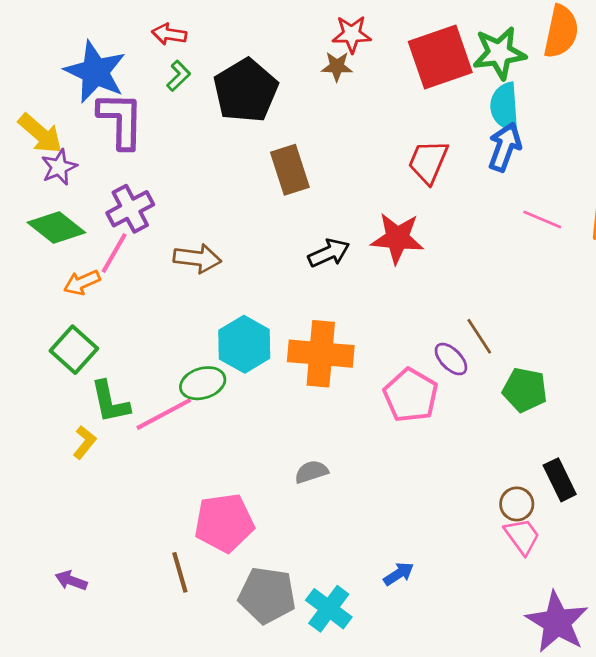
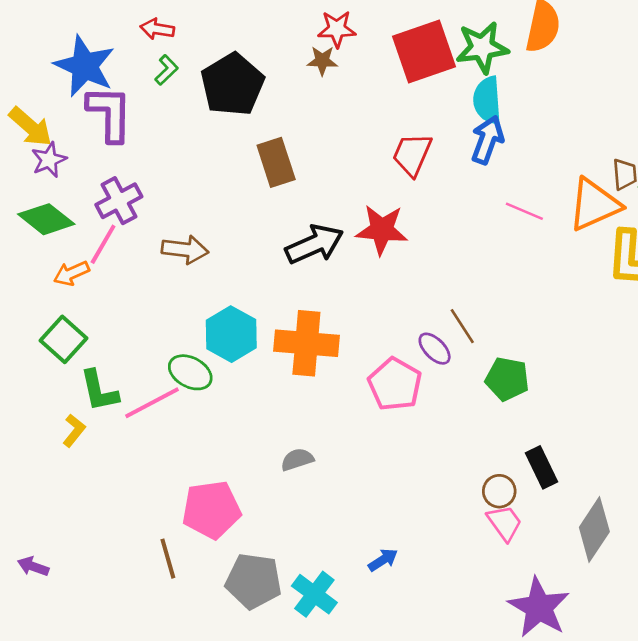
black arrow: (329, 253) -> (314, 244), size x1.4
green ellipse: (203, 383) -> (190, 372), turned 45
purple arrow: (71, 580) -> (33, 566), moved

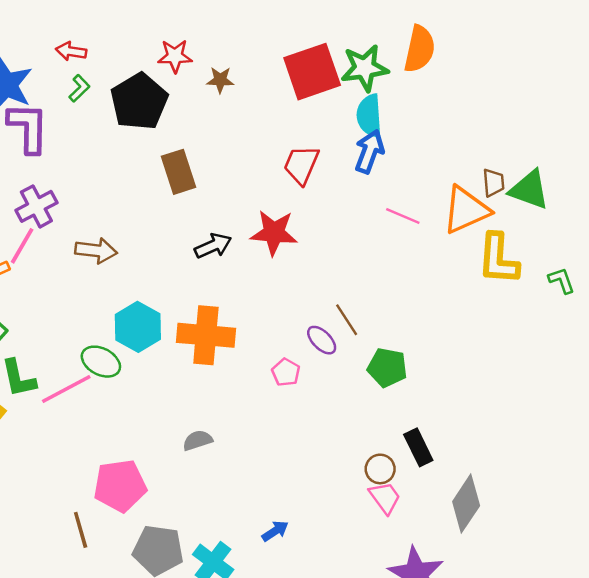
red star: (337, 29) -> (175, 56), moved
black arrow: (314, 244) -> (213, 246), size x0.7
pink pentagon: (395, 384) -> (286, 372), size x0.6

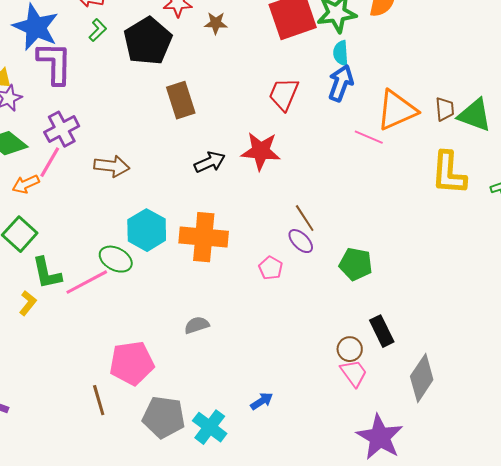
cyan semicircle: (369, 116) -> (341, 53), size x0.7
orange triangle: (466, 210) -> (397, 110), moved
brown line: (347, 320) -> (305, 218), moved

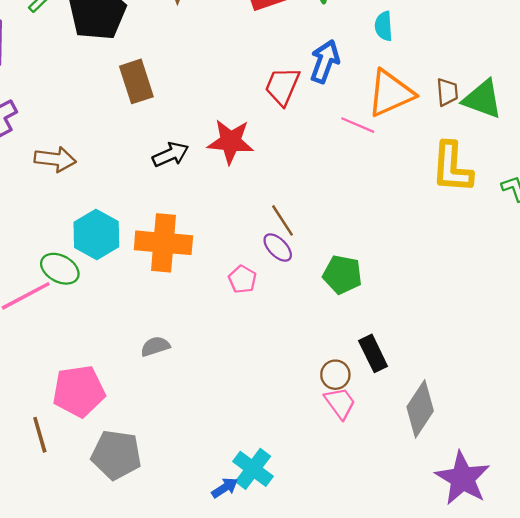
cyan semicircle: (341, 53) -> (384, 26), moved
red trapezoid: (284, 94) -> (282, 86), moved
blue arrow: (262, 401) -> (225, 488), moved
cyan cross: (210, 427) -> (253, 469), moved
purple star: (380, 437) -> (463, 478), moved

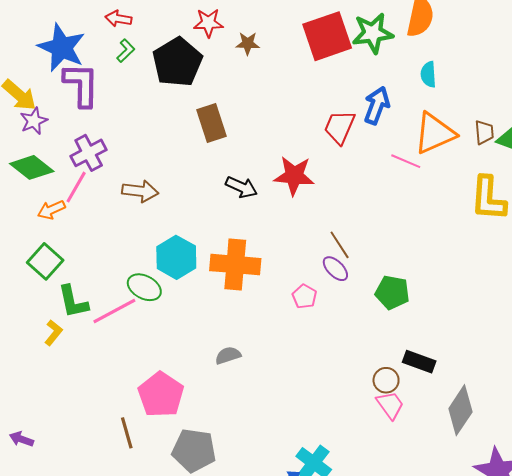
black arrow: (171, 154) -> (241, 187), turned 48
black rectangle: (373, 353) -> (419, 362), turned -44
pink pentagon: (79, 391) -> (161, 395), turned -30

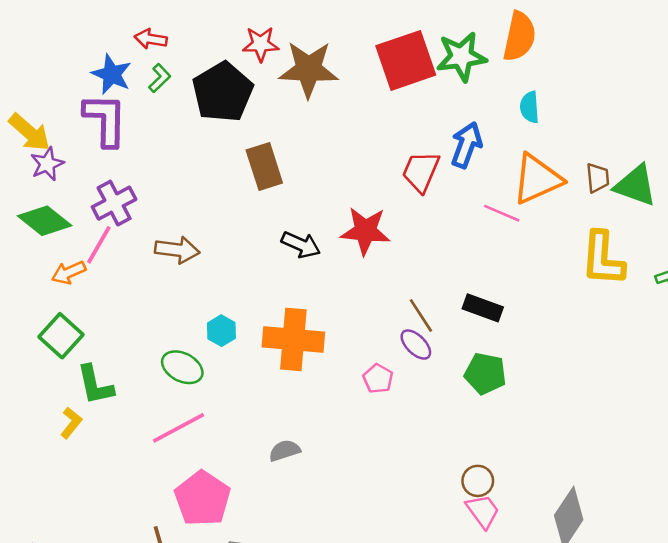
brown star: (248, 43) -> (309, 69), size x2.0
blue star: (62, 48) -> (112, 74), moved, size x0.7
cyan hexagon: (176, 257) -> (221, 331), size x0.6
pink line: (114, 311) -> (178, 428), moved
black rectangle: (419, 362) -> (483, 308), moved

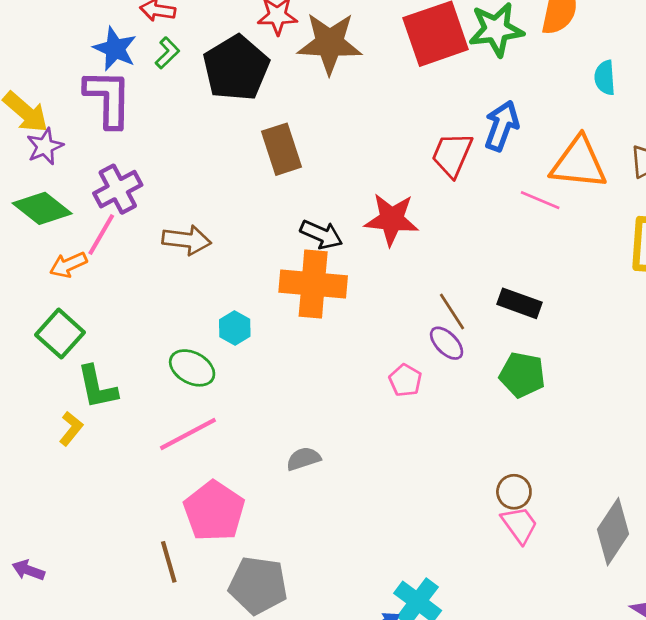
cyan semicircle: (530, 107) -> (605, 78), moved
orange triangle: (537, 179) -> (579, 163), turned 30
orange cross: (293, 339) -> (313, 284), moved

